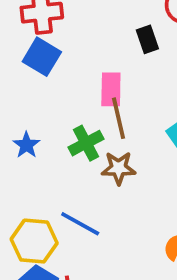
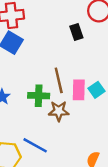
pink rectangle: (111, 89) -> (79, 90), moved
green cross: (86, 143) -> (39, 96), turned 30

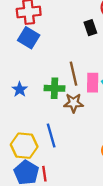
blue line: (35, 145) -> (51, 135), turned 45

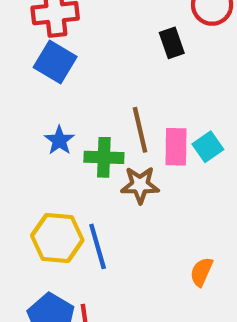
blue star: (20, 89) -> (59, 140), moved
yellow hexagon: (24, 146) -> (57, 238), moved

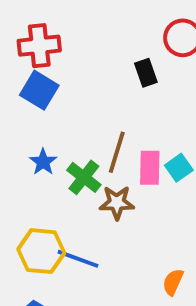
brown line: (140, 130) -> (117, 152), turned 30
green cross: (104, 157) -> (84, 177), turned 36
blue line: (98, 246) -> (78, 259), turned -54

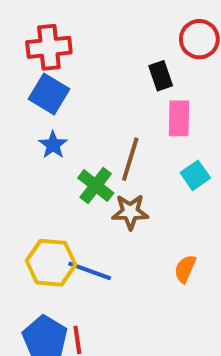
blue star: (43, 162) -> (53, 145), moved
pink rectangle: (150, 168) -> (179, 118), moved
orange semicircle: (173, 282) -> (185, 269), moved

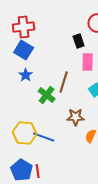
brown star: (130, 212) -> (76, 117), moved

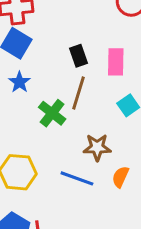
black rectangle: (79, 41) -> (78, 56), moved
blue line: (44, 137) -> (77, 178), moved

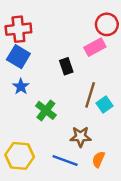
pink rectangle: (116, 62) -> (95, 47), moved, turned 60
brown line: (78, 93) -> (90, 95), moved

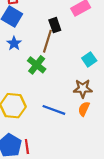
brown line: (90, 95) -> (47, 41), moved
brown star: (81, 137) -> (83, 88), moved

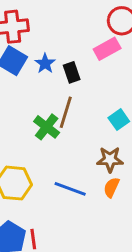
brown line: (47, 41) -> (66, 112), moved
blue star: (14, 43) -> (45, 64), moved

